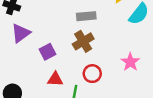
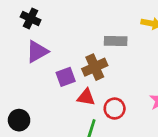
brown cross: (83, 41) -> (95, 67), moved
red triangle: (55, 79) -> (86, 97), moved

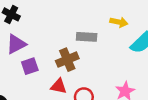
purple square: (66, 77) -> (30, 66), moved

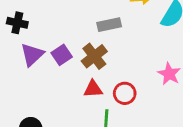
purple square: (30, 66) -> (62, 55), moved

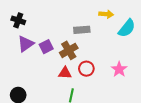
red circle: (125, 93) -> (86, 69), moved

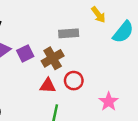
yellow arrow: (106, 14) -> (98, 15), turned 48
pink star: (119, 69) -> (109, 102), moved

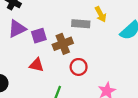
yellow arrow: (98, 15) -> (101, 14), moved
red triangle: (48, 86) -> (37, 65), moved

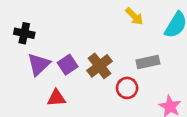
gray rectangle: (81, 24) -> (148, 62), moved
red triangle: (37, 65) -> (56, 98), moved

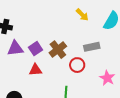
purple triangle: (39, 64) -> (15, 48), turned 36
red triangle: (56, 98) -> (35, 70), moved

